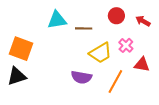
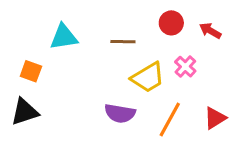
cyan triangle: (57, 20) -> (64, 37), moved
orange square: (21, 49) -> (31, 71), size x0.6
red triangle: (142, 64) -> (215, 118), moved, turned -42

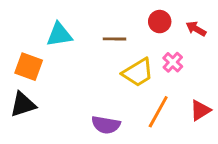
orange square: (31, 71) -> (29, 67), size x1.4
purple semicircle: (120, 113) -> (106, 125), moved

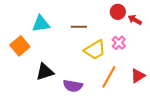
red circle: (160, 22) -> (118, 12), moved
orange square: (29, 67) -> (20, 46), turned 30
black triangle: (23, 104) -> (45, 72), moved

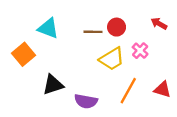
red circle: (118, 12) -> (117, 27), moved
cyan triangle: (41, 24) -> (48, 28), turned 30
red triangle: (138, 76) -> (162, 89), turned 49

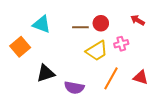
pink cross: (140, 51) -> (121, 44), turned 32

